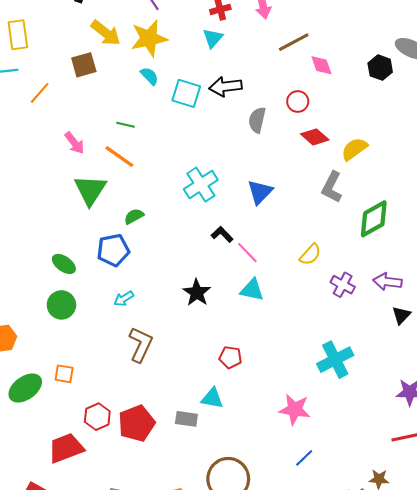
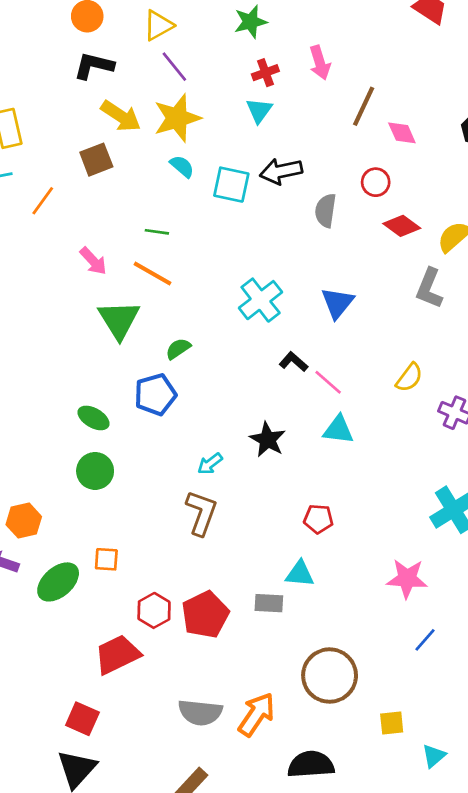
brown line: (294, 42) -> (364, 106), turned -32
cyan arrow: (124, 299) -> (210, 464), moved

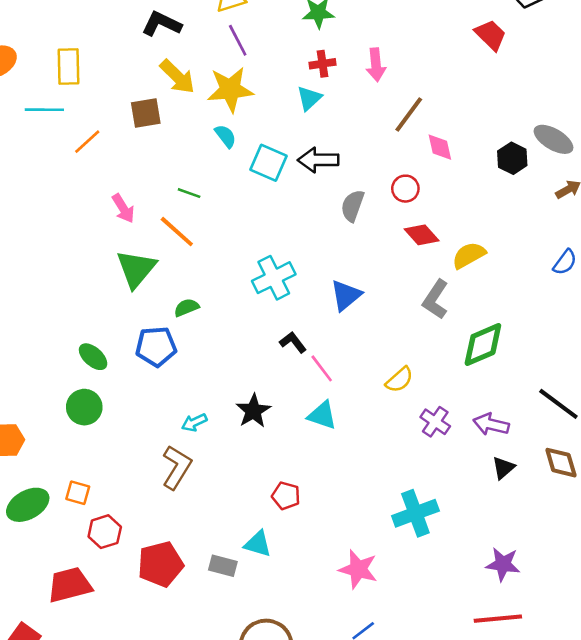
red hexagon: (154, 610) -> (105, 532), moved

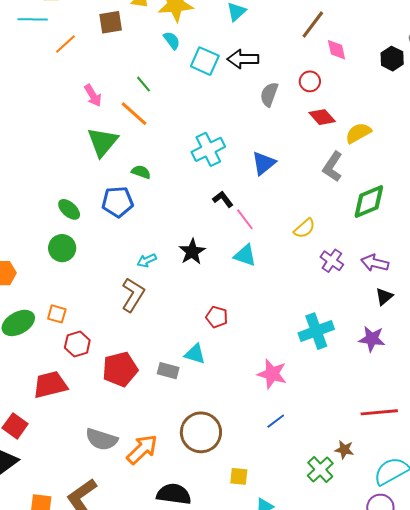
green line: (189, 193) -> (144, 84), turned 30
green semicircle: (186, 308) -> (141, 172), turned 42
purple star: (503, 564) -> (372, 339), moved

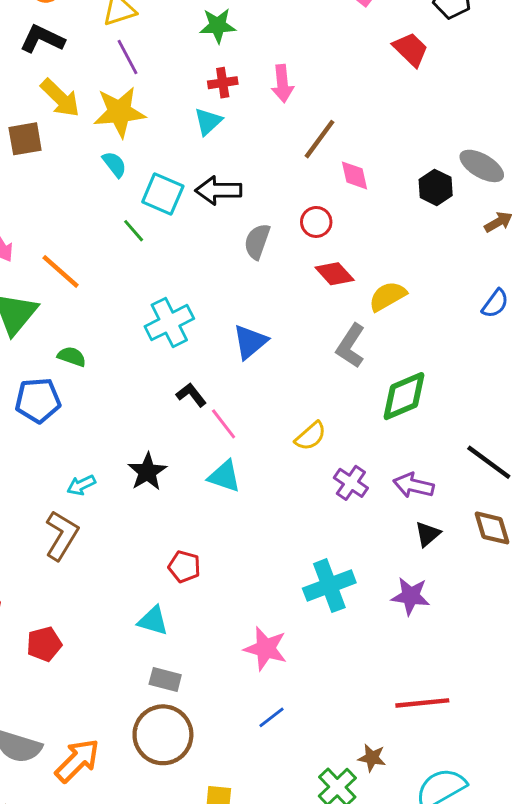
green line: (144, 84) -> (134, 231), moved
red pentagon: (120, 369) -> (44, 644), size x0.7
gray rectangle: (168, 371) -> (165, 680), moved

